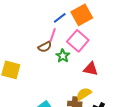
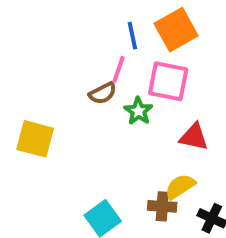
blue line: (60, 18) -> (132, 36), turned -64
pink square: (78, 41) -> (168, 81), turned -30

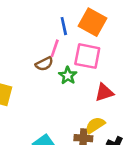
orange square: (176, 30) -> (93, 22), turned -32
red triangle: (194, 137) -> (104, 93), turned -30

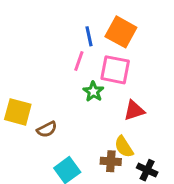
brown semicircle: (44, 64) -> (47, 129), moved
yellow semicircle: (95, 125) -> (124, 147), turned -90

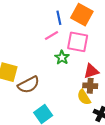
pink line: (79, 61) -> (51, 36), turned 40
brown semicircle: (47, 129) -> (28, 85), size x1.5
brown cross: (111, 161) -> (90, 86), moved

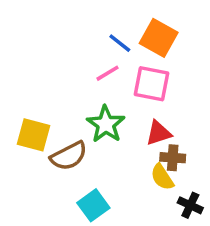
blue line: (59, 18) -> (120, 43), turned -40
green star: (62, 58) -> (106, 124), moved, size x1.5
red triangle: (91, 71) -> (159, 133), moved

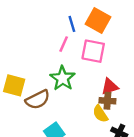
blue line: (120, 43) -> (72, 24), turned 35
pink line: (107, 73) -> (64, 44), turned -35
red triangle: (159, 133) -> (110, 87), moved

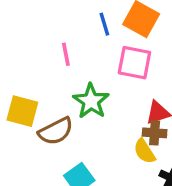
pink line: (64, 44) -> (66, 54), moved, turned -35

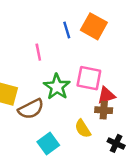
pink square: (134, 63) -> (89, 78), moved
yellow semicircle: (145, 151) -> (83, 129), moved

